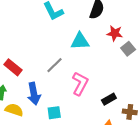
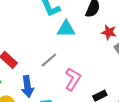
cyan triangle: (80, 41) -> (66, 29), moved

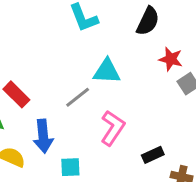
cyan triangle: (66, 29) -> (107, 71), moved

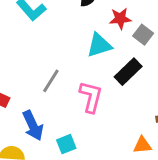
cyan triangle: (107, 71) -> (99, 45), moved
black rectangle: (153, 155) -> (128, 72), moved, size x1.4

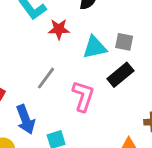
red star: (120, 19) -> (59, 29), moved
gray square: (143, 35) -> (124, 42), moved, turned -30

